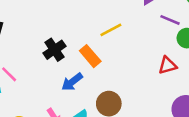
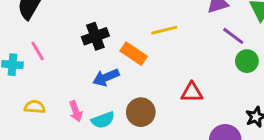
orange rectangle: (90, 56) -> (134, 54), turned -30
red triangle: (168, 65) -> (192, 92), moved

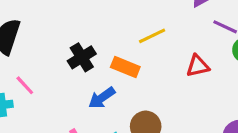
red triangle: (192, 92) -> (198, 66), moved

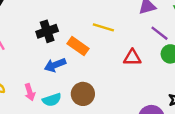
yellow line: (152, 36) -> (103, 27), turned 30

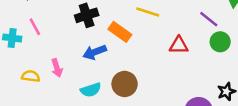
pink arrow: (30, 92) -> (57, 68), moved

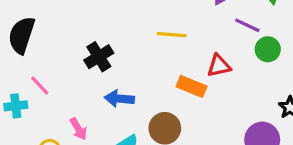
orange rectangle: (120, 32) -> (192, 86), moved
blue arrow: (95, 52) -> (119, 99), turned 40

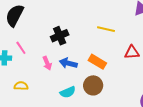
orange rectangle: (192, 86) -> (97, 62), moved
pink arrow: (78, 129) -> (47, 63), moved

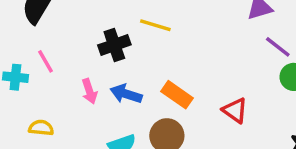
yellow line: (106, 29) -> (155, 25), moved
red triangle: (132, 52) -> (235, 110), moved, turned 35

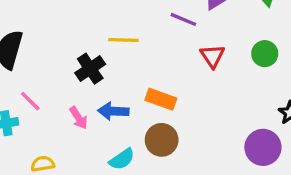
purple line: (278, 47) -> (183, 19), moved
red triangle: (235, 110) -> (212, 56), moved, turned 36

